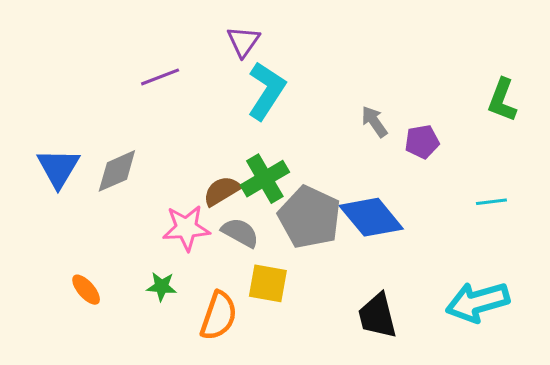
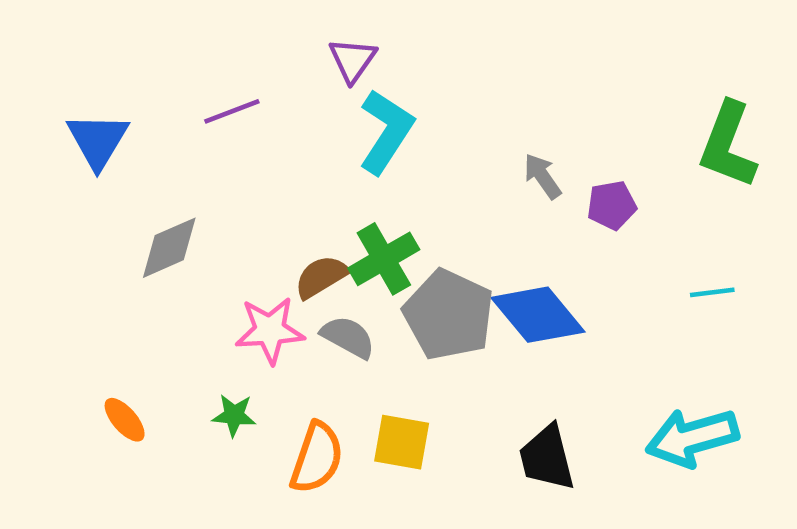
green L-shape: (502, 100) -> (728, 145), size x1.4
blue triangle: (58, 168) -> (98, 140), moved
yellow square: (268, 283) -> (402, 442), moved

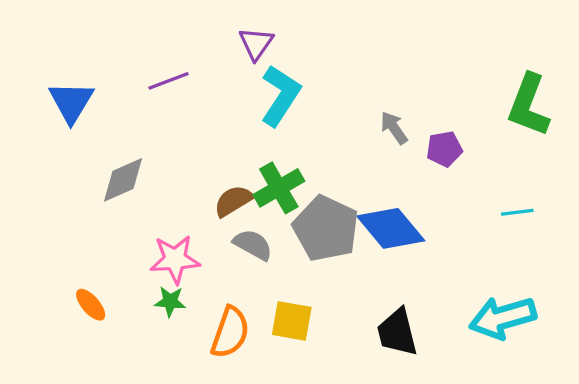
pink star: (270, 330) -> (175, 259), moved

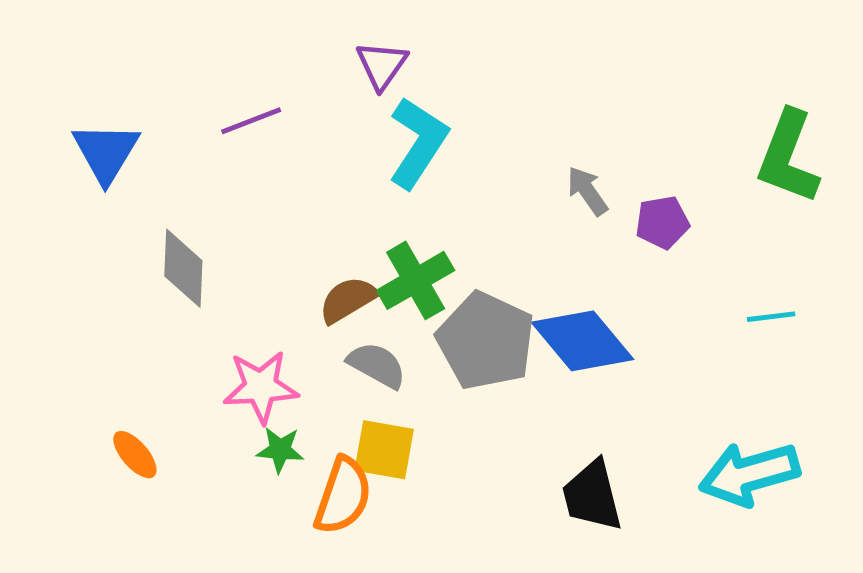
gray diamond: (123, 180) -> (183, 268), turned -64
green star: (170, 301) -> (280, 450), moved
yellow square: (292, 321) -> (384, 450), moved

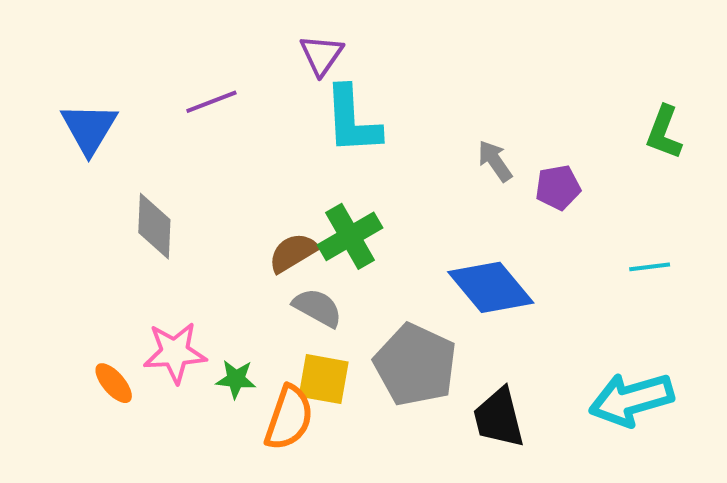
cyan L-shape: (418, 143) -> (352, 120), turned 144
green L-shape: (788, 157) -> (664, 132), size x0.7
gray pentagon: (486, 341) -> (415, 365), moved
pink star: (261, 387) -> (175, 353), moved

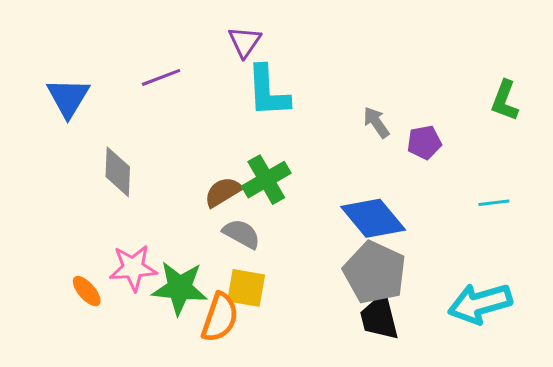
gray pentagon: (415, 365) -> (375, 272), moved
green star: (236, 379) -> (180, 288), size x1.8

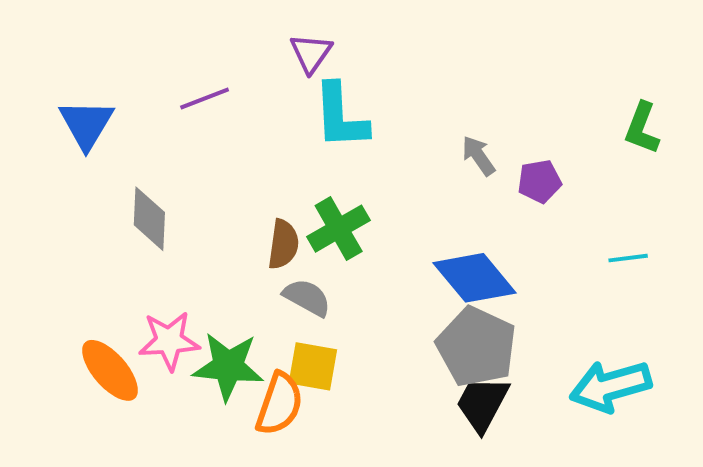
brown semicircle: (223, 192) -> (283, 244), turned 129
orange ellipse: (87, 291) -> (110, 370), size x1.6
black trapezoid: (379, 317) -> (482, 404), turned 42

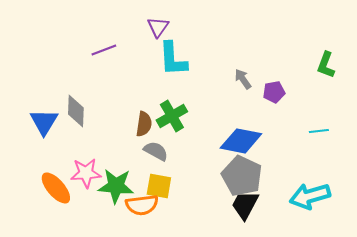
blue triangle: (86, 124) -> (44, 122), moved
blue diamond: (474, 278) -> (241, 141), turned -39
orange semicircle: (279, 404) -> (142, 205), turned 64

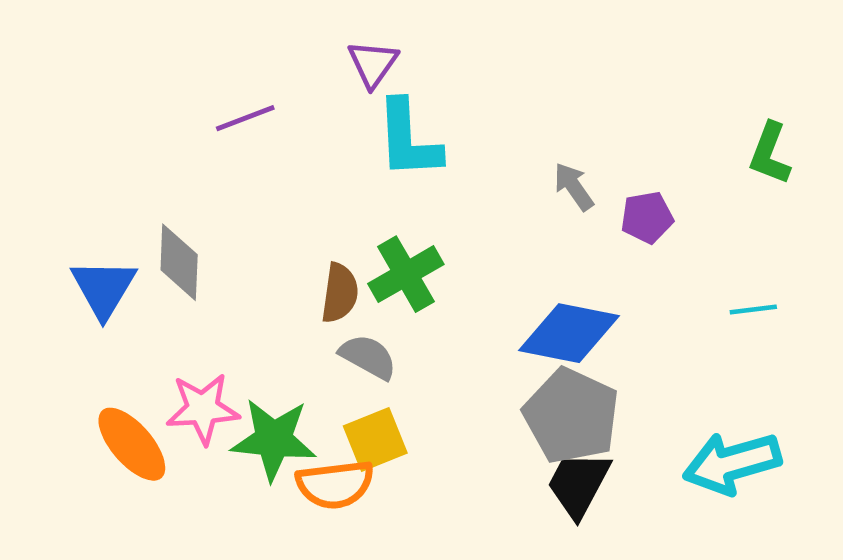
yellow square: (159, 186) -> (375, 439), turned -32

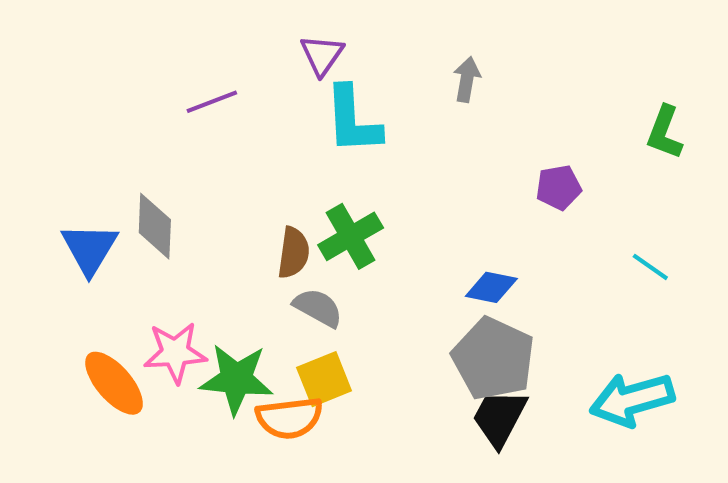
gray arrow: (574, 187) -> (467, 79), moved, turned 45
cyan line: (753, 309) -> (650, 267), turned 42
blue diamond: (569, 333) -> (491, 287), size x0.6

